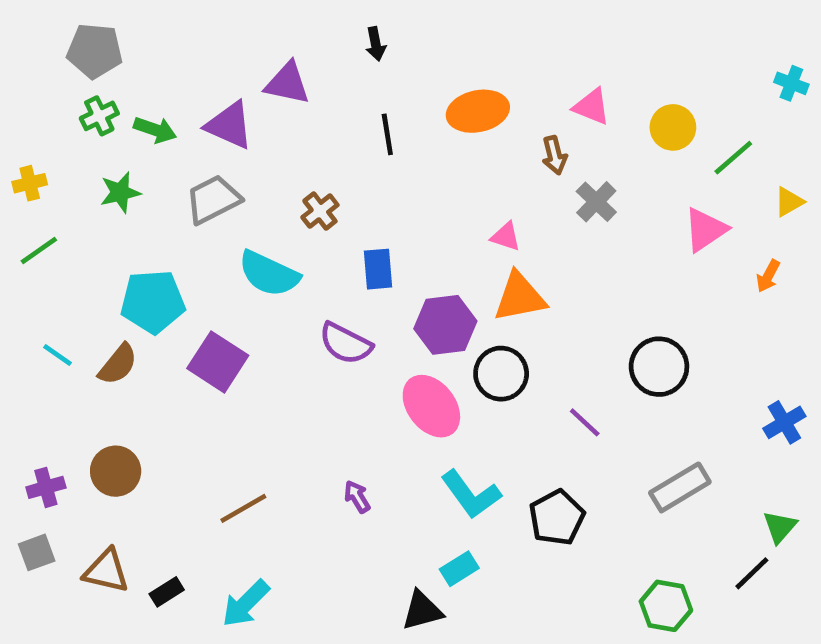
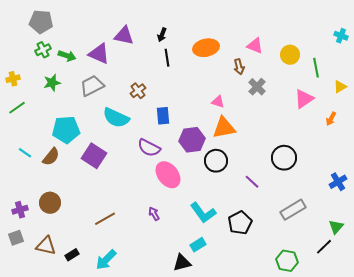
black arrow: (376, 44) -> (162, 35), moved, turned 32
green line: (733, 158) -> (316, 68), turned -60
pink ellipse: (431, 406) -> (168, 175), moved

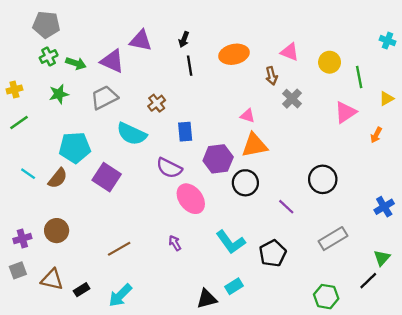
cyan rectangle: (198, 245) -> (234, 286), moved

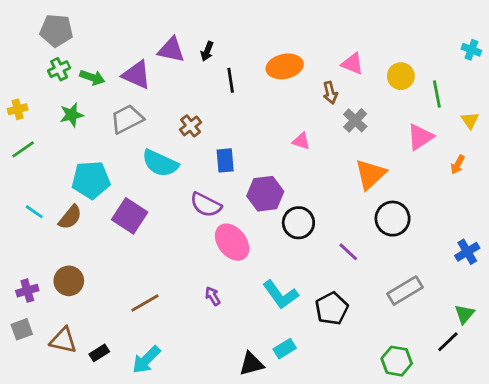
black arrow: (184, 39) -> (207, 51), moved
yellow triangle: (386, 99) -> (470, 120), turned -35
orange triangle: (254, 145) -> (370, 174), moved, turned -32

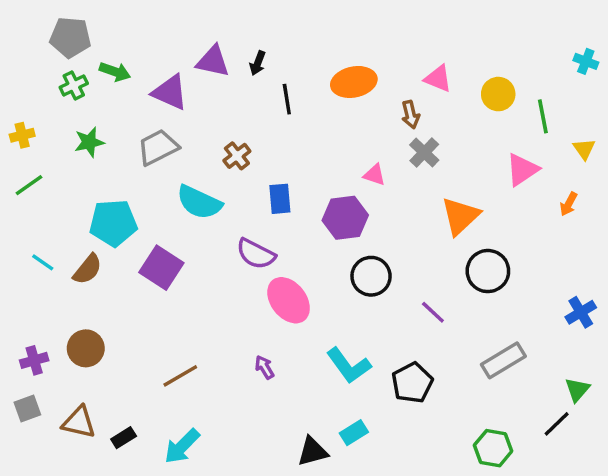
green arrow: (92, 77) -> (115, 72), moved
gray cross: (355, 120) -> (424, 152), moved
purple hexagon: (265, 194) -> (345, 218), moved

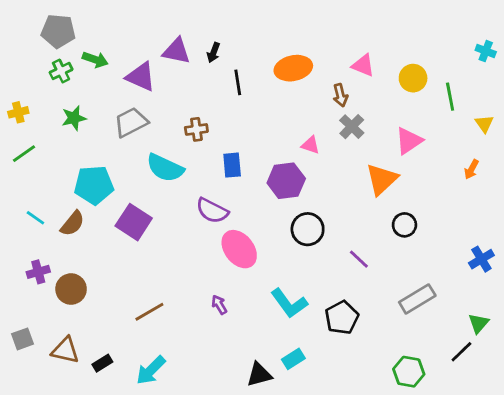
brown cross: (237, 156) -> (196, 129), turned 30
pink triangle: (522, 170) -> (409, 141), moved
black circle: (488, 271) -> (404, 225), size x0.7
purple cross: (34, 360) -> (38, 272), moved

